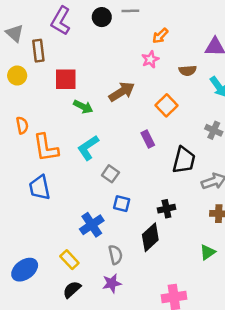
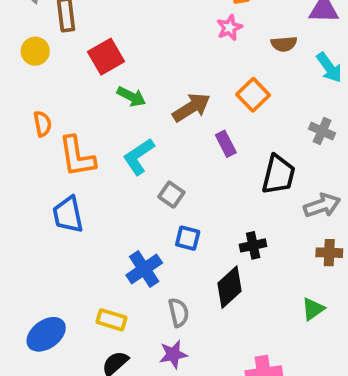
red square: (66, 79) -> (106, 57), turned -30
brown arrow: (122, 92) -> (191, 107), moved
yellow rectangle: (69, 260) -> (111, 320), turned -30

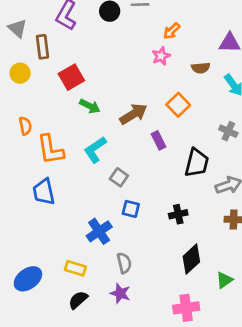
black diamond: (229, 287) -> (191, 259), moved
green triangle: (313, 309) -> (224, 280), moved
purple star: (173, 354) -> (120, 293), turned 30

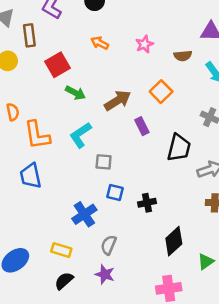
orange arrow: (172, 31) -> (100, 43), moved, turned 72
gray square: (119, 177) -> (104, 162), turned -30
black cross: (178, 214) -> (147, 203), moved
gray semicircle: (124, 263) -> (109, 245), turned -144

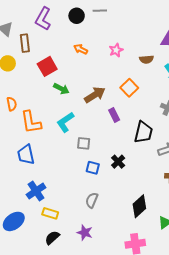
black cross: (147, 203) -> (118, 162), moved, turned -32
blue cross: (84, 214) -> (36, 191), moved
gray semicircle: (109, 245) -> (92, 200), moved

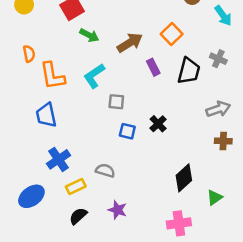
black trapezoid: (143, 132) -> (189, 71), moved
gray semicircle: (92, 200) -> (105, 171), moved, turned 84
yellow rectangle: (50, 213) -> (76, 186), turned -42

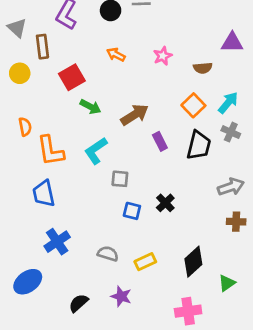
cyan arrow: (223, 16) -> (228, 103), moved, turned -105
orange square: (172, 34) -> (193, 105), moved
yellow rectangle: (76, 186) -> (145, 262), moved

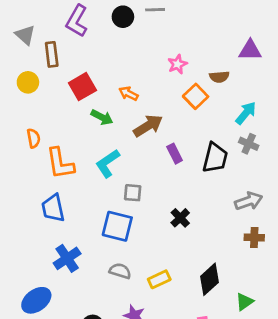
orange arrow: (116, 55) -> (129, 94), moved
orange square: (193, 105) -> (196, 96), moved
blue square: (132, 211) -> (117, 226), moved, size x1.6

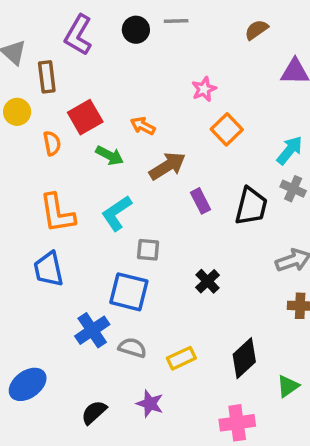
brown semicircle: (219, 77) -> (256, 30), moved, turned 150
orange semicircle: (34, 138) -> (52, 143), moved
blue cross: (67, 258) -> (92, 330), moved

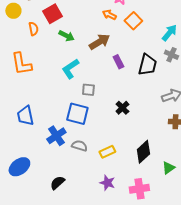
orange arrow: (143, 126) -> (109, 15), moved
orange L-shape: (57, 213) -> (21, 64), moved
blue trapezoid: (49, 269) -> (25, 116), moved
purple star: (150, 404) -> (107, 183), moved

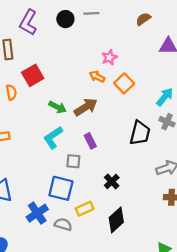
green arrow: (66, 36) -> (58, 107), moved
purple rectangle: (118, 62) -> (90, 141), moved
yellow rectangle: (107, 152) -> (85, 209), moved
black diamond: (143, 152) -> (116, 220), moved

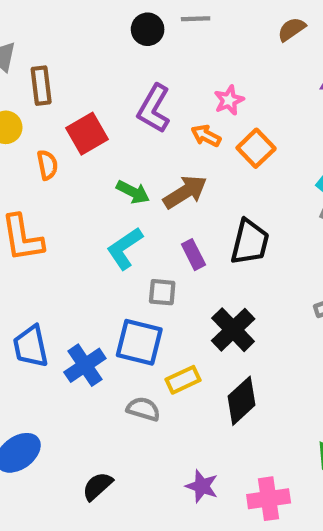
purple L-shape: (28, 22) -> (154, 109), moved
black trapezoid: (140, 133) -> (250, 242), moved
black cross: (112, 182) -> (233, 330), size x1.5
blue cross: (37, 213) -> (85, 365), moved

